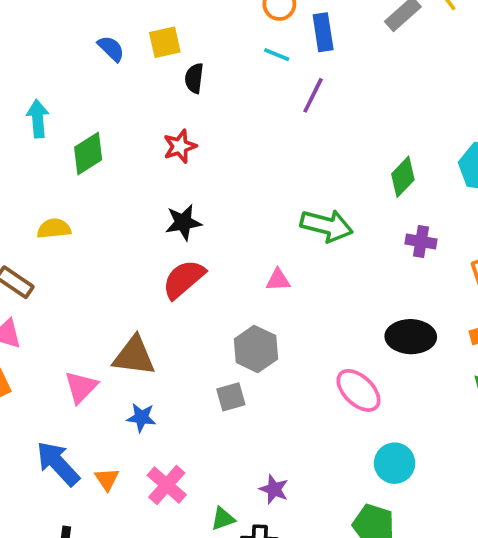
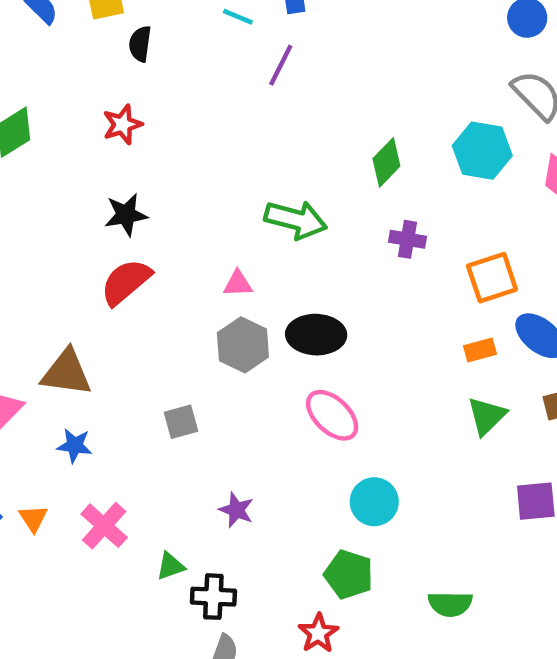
black ellipse: (411, 337) -> (316, 335), moved
gray hexagon: (256, 349) -> (243, 345), moved
purple star: (274, 489) -> (236, 510), moved

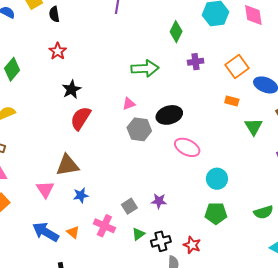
orange rectangle: (480, 350) -> (232, 101), moved, turned 48
gray square: (181, 422) -> (129, 206), moved
red star: (318, 633) -> (192, 245), moved

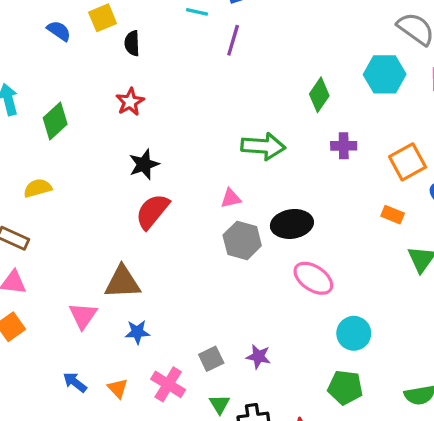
blue arrow: (46, 232) -> (75, 382), size x0.6
green triangle: (138, 234) -> (220, 404), turned -32

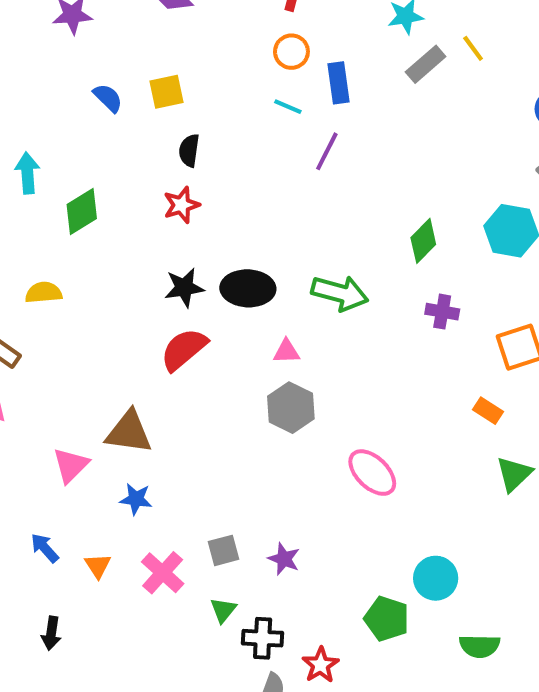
black semicircle: (132, 43) -> (189, 150), moved
black ellipse: (292, 224) -> (248, 288), moved
cyan circle: (354, 333) -> (436, 578), moved

